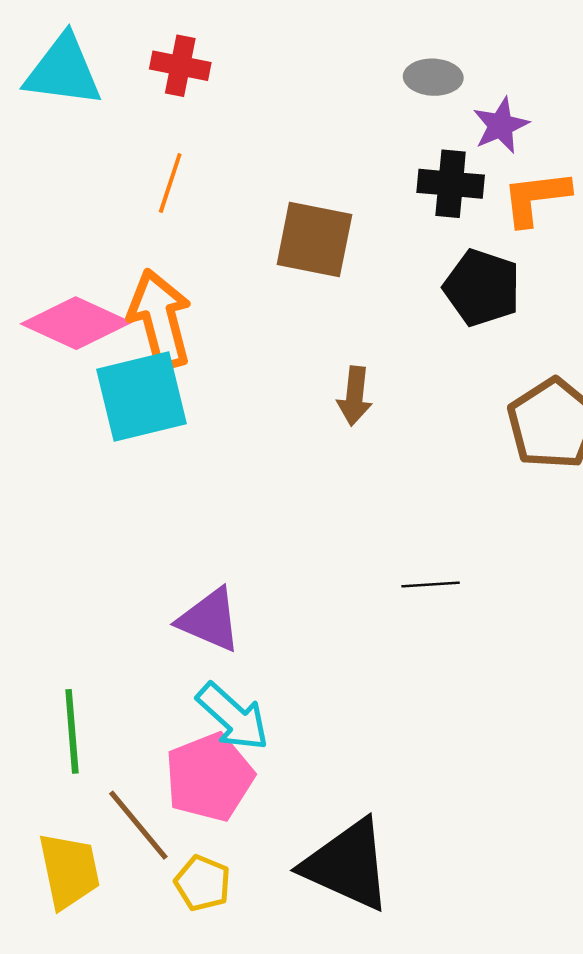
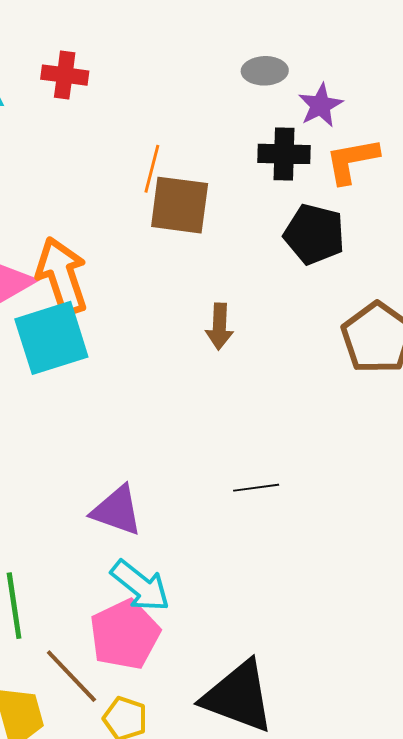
orange line: (170, 183) -> (152, 169), moved
black line: (431, 584) -> (256, 488), moved

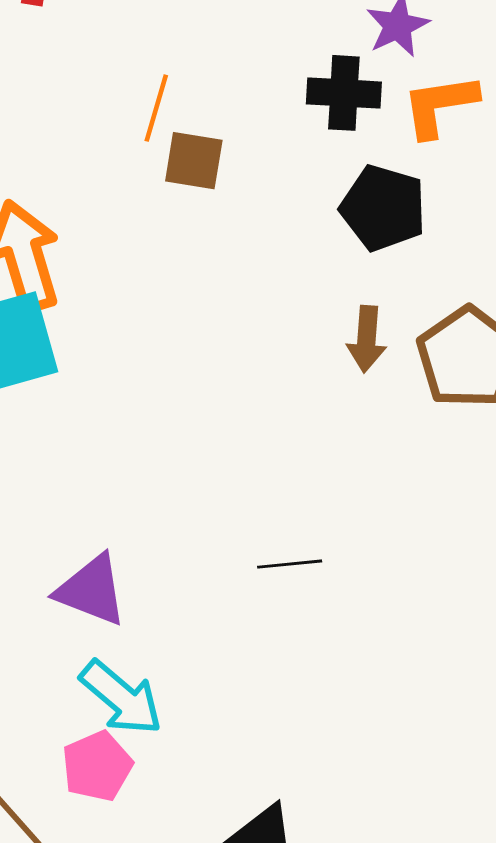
brown square: (180, 205) -> (194, 161), size x0.7
brown arrow: (220, 326) -> (367, 339), moved
pink pentagon: (125, 635) -> (97, 766), size x0.7

